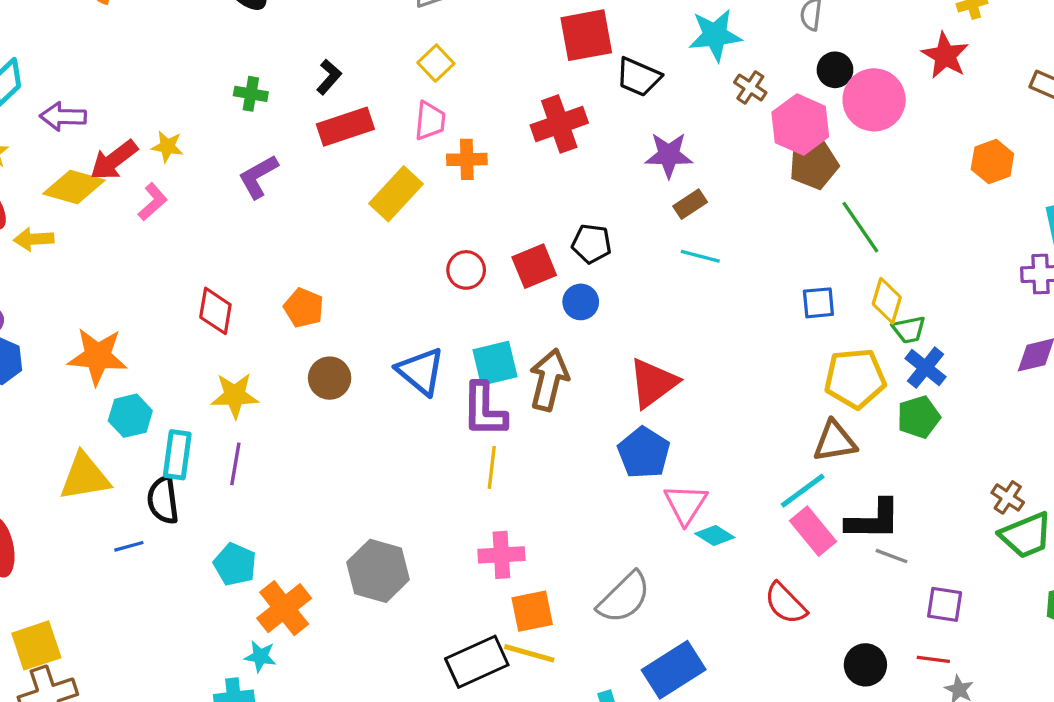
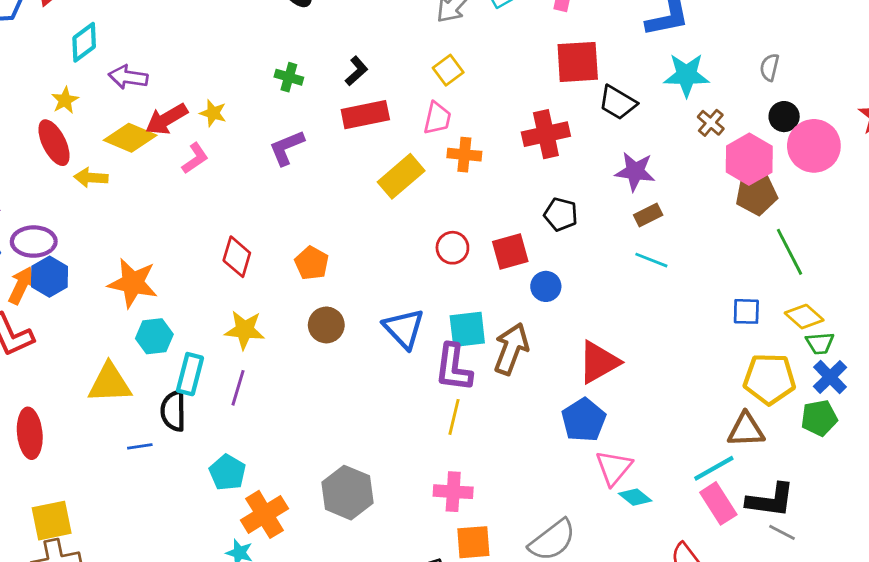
black pentagon: (592, 244) -> (561, 214), moved
yellow diamond: (887, 301) -> (804, 317), turned -72

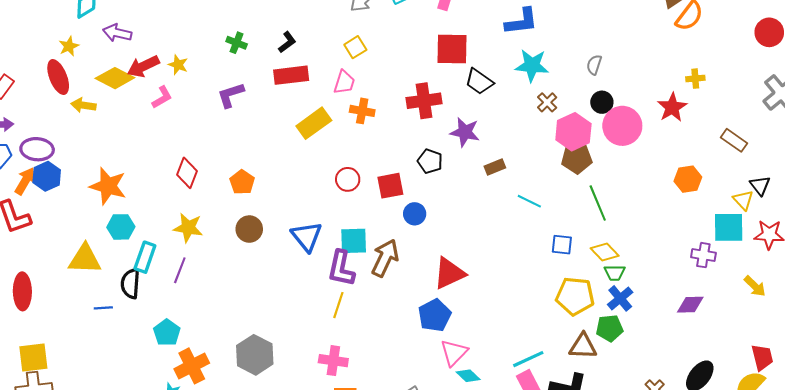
purple star: (635, 171) -> (465, 132), moved
cyan line: (651, 260) -> (529, 201), moved
brown triangle: (746, 430) -> (583, 346), moved

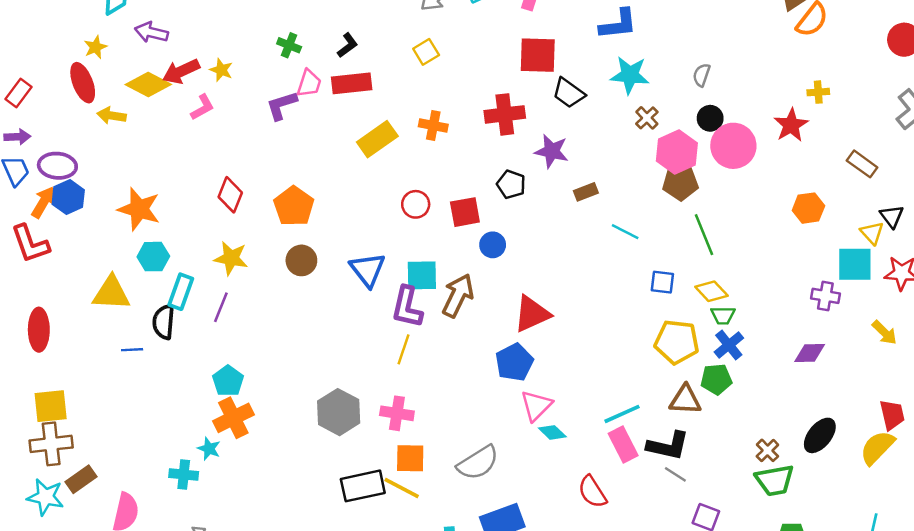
pink trapezoid: (344, 82) -> (309, 83), moved
orange pentagon: (242, 182) -> (294, 206), size x1.4
cyan pentagon: (167, 333) -> (228, 381), moved
gray hexagon: (255, 355) -> (339, 412), moved

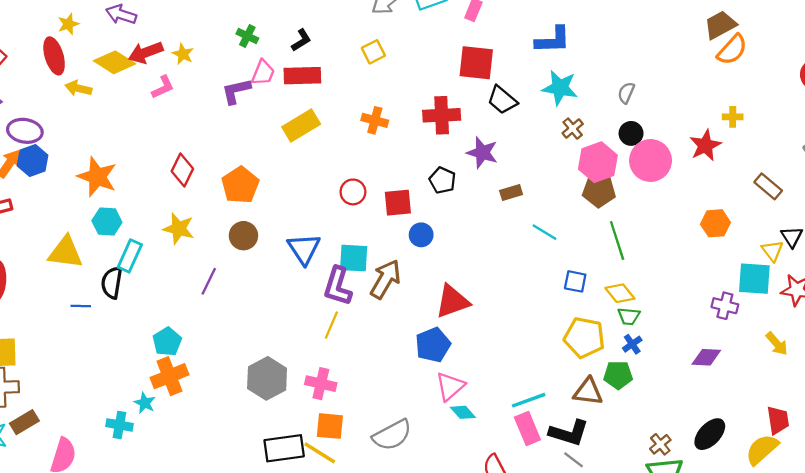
yellow rectangle: (377, 139) -> (301, 126), moved
purple line: (221, 307) -> (209, 281), moved
blue cross: (729, 345) -> (632, 344), size x0.7

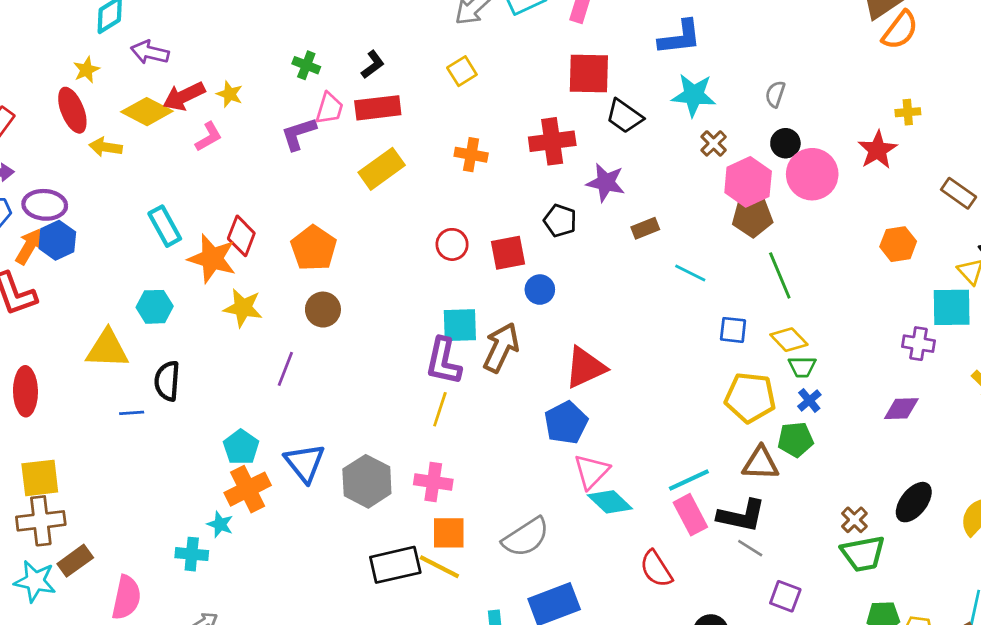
orange star: (97, 177) -> (212, 259), moved
blue triangle: (304, 249) -> (305, 463), moved
cyan rectangle: (130, 256) -> (165, 226), moved, turned -48
cyan diamond: (463, 412) -> (610, 502), size x1.4

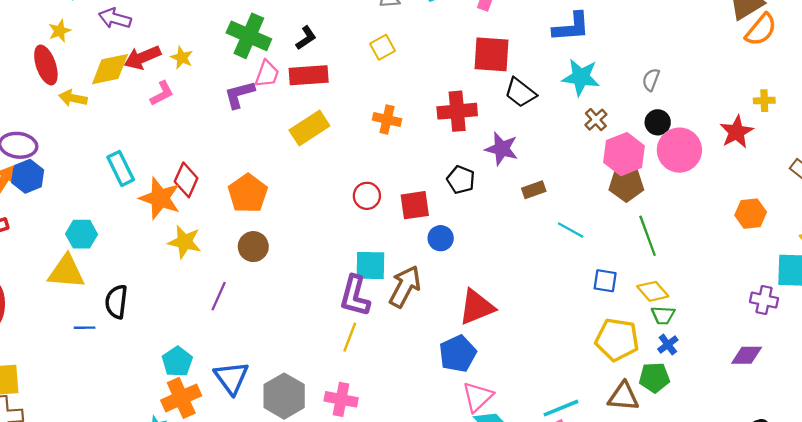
green cross: (306, 65) -> (249, 36), size x1.8
yellow diamond: (147, 112) -> (110, 69), turned -42
cyan hexagon: (155, 307) -> (82, 234), moved

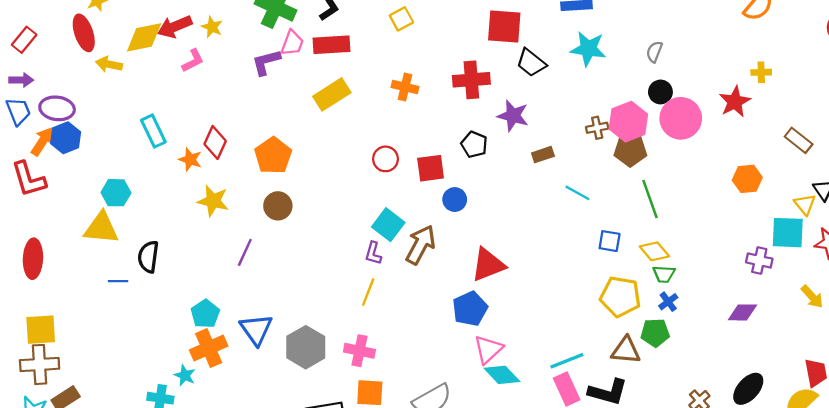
brown cross: (596, 120) -> (597, 128), moved, turned 30
orange star: (160, 198) -> (190, 160), size x0.6
cyan square: (370, 266) -> (388, 225), turned 36
purple L-shape: (355, 296) -> (373, 253), size x0.6

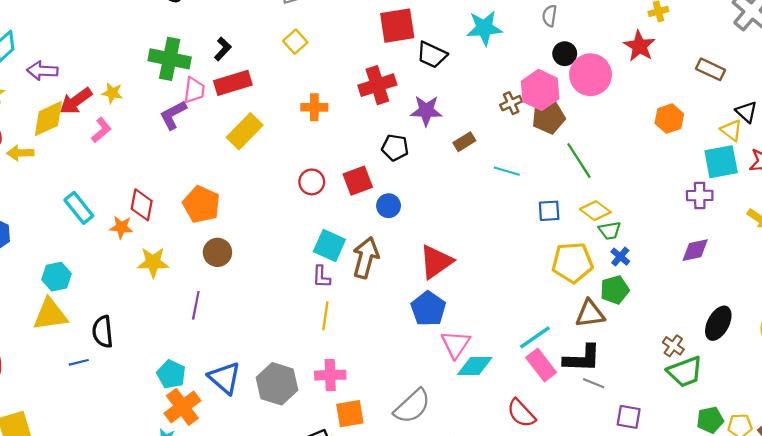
cyan diamond: (502, 375) -> (475, 366), turned -33

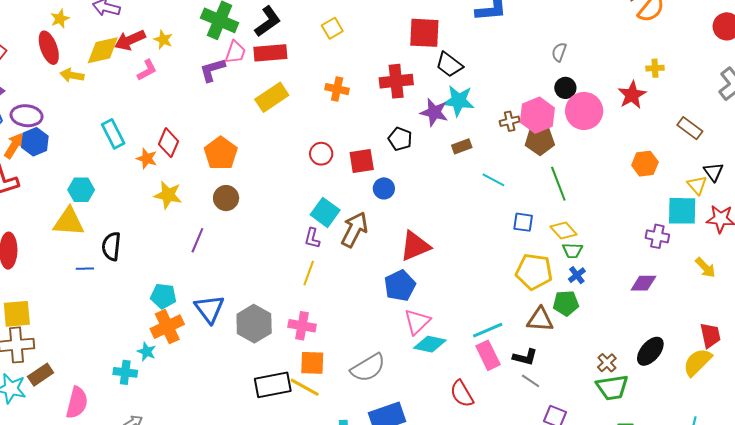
cyan star: (484, 28) -> (458, 101), moved
black L-shape: (223, 49) -> (268, 21), size x1.5
black L-shape: (582, 358) -> (525, 357), size x0.7
cyan pentagon: (171, 374) -> (163, 296), turned -30

